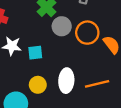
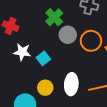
cyan square: (35, 53) -> (43, 58), turned -32

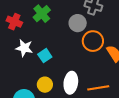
green cross: (54, 17) -> (42, 14), moved
gray circle: (68, 35) -> (78, 23), moved

